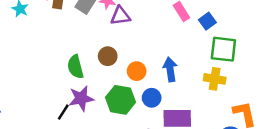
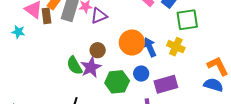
orange circle: (137, 71) -> (132, 43), moved, size x1.6
yellow cross: (215, 79) -> (176, 47), moved, turned 30
purple star: (81, 98) -> (91, 67), moved

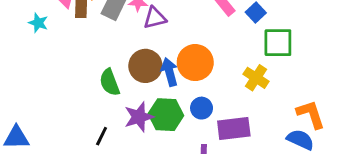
blue arrow: (150, 47) -> (169, 72), moved
brown circle: (98, 50) -> (145, 66), size x1.5
purple star: (91, 67) -> (139, 117), moved

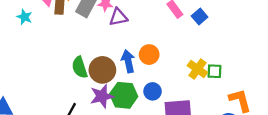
green square: (278, 43) -> (214, 71), moved, size x0.6
orange circle: (195, 63) -> (149, 55), size x0.7
brown circle: (145, 66) -> (102, 70), moved

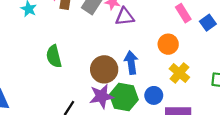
orange circle: (149, 55) -> (168, 44), moved
green semicircle: (80, 67) -> (54, 56), moved
yellow cross: (197, 69) -> (179, 73), moved

